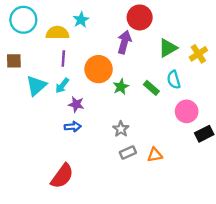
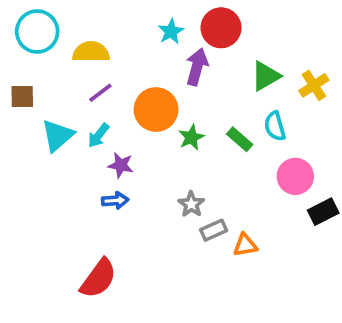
cyan star: (81, 20) -> (171, 31), moved
purple line: (63, 59) -> (100, 93), turned 49
gray rectangle: (128, 152) -> (214, 230), moved

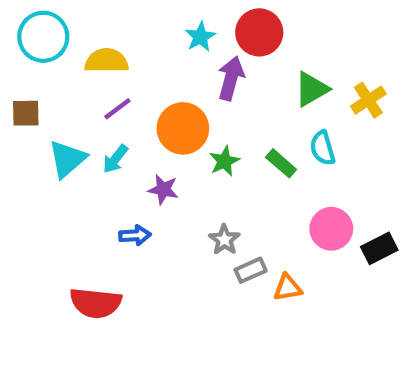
purple star: (121, 165) -> (163, 190), moved
pink circle: (295, 176) -> (331, 229), moved
red semicircle: (98, 279) -> (96, 303), moved, turned 60

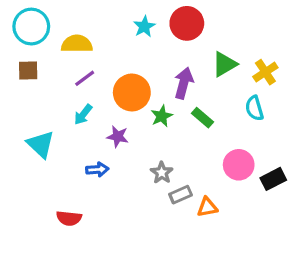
purple arrow: (231, 78) -> (184, 83), moved
brown square: (26, 113) -> (28, 71), moved
cyan semicircle: (323, 148) -> (254, 108), moved
cyan triangle: (67, 159) -> (41, 144), moved, turned -36
red semicircle: (96, 303) -> (69, 218), size x0.7

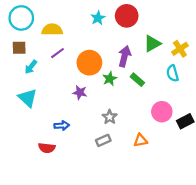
cyan arrow: (83, 115) -> (31, 67), moved
blue arrow: (97, 169) -> (62, 126), moved
gray rectangle: (181, 195) -> (103, 140), moved

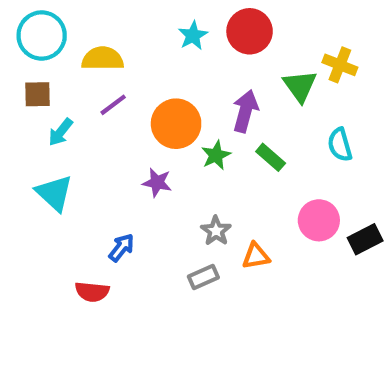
green triangle: (152, 44) -> (300, 86), turned -36
yellow cross: (180, 49) -> (340, 65), moved, turned -35
blue arrow: (62, 126) -> (121, 248), turned -48
orange triangle: (141, 140) -> (256, 256), moved

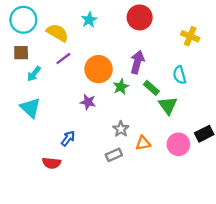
cyan star: (193, 35) -> (89, 20), moved
yellow semicircle: (103, 59) -> (57, 33), turned 30
green triangle: (300, 86) -> (168, 106), moved
cyan semicircle: (340, 145) -> (180, 75), moved
pink circle: (319, 220) -> (178, 144), moved

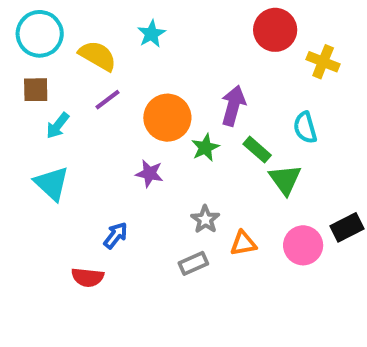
red circle: (140, 17) -> (275, 30), moved

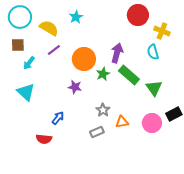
cyan semicircle: (305, 128) -> (153, 52), moved
green rectangle: (257, 150) -> (129, 75), size x1.5
green triangle: (285, 179) -> (154, 88), moved

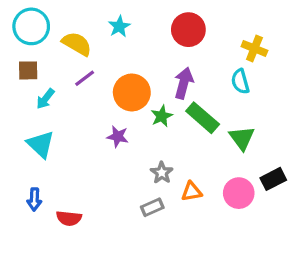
red circle: (138, 15) -> (188, 30), moved
blue arrow: (58, 118) -> (34, 199), moved, turned 144

